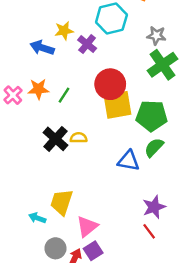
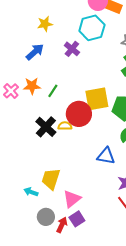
yellow star: (64, 31) -> (45, 24), moved
blue arrow: (42, 48) -> (35, 52), turned 120
red circle: (110, 84) -> (79, 114), moved
blue triangle: (128, 161) -> (106, 156), moved

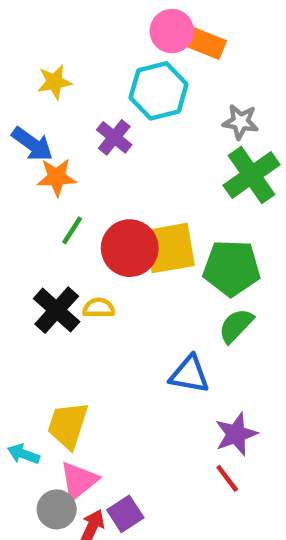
blue arrow: (35, 52) -> (32, 144), turned 78
orange star: (32, 86) -> (57, 177), moved
red circle: (79, 114) -> (130, 248), moved
pink triangle: (72, 199) -> (79, 481), moved

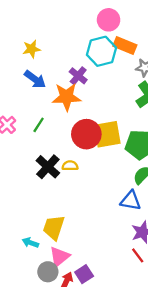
orange rectangle: (203, 42) -> (125, 45), moved
yellow star: (54, 82) -> (32, 49), moved
orange star: (57, 177) -> (67, 97), moved, size x1.4
green line: (72, 230) -> (39, 125), moved
blue triangle: (190, 374) -> (131, 201), moved

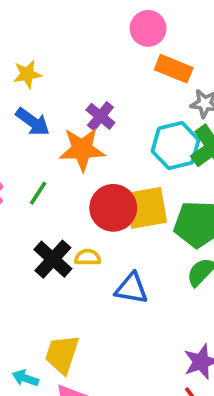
cyan hexagon: (102, 51) -> (175, 146), moved
blue triangle: (131, 201) -> (132, 288), moved

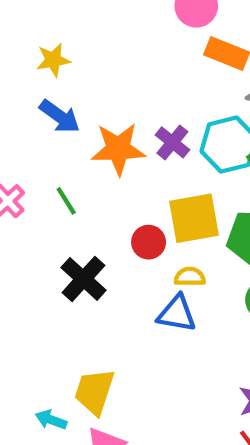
purple cross: (100, 116) -> (172, 142), moved
green line: (38, 193) -> (66, 201), turned -65
red circle: (113, 208) -> (149, 242), moved, size x0.6
yellow semicircle: (88, 257) -> (190, 277), moved

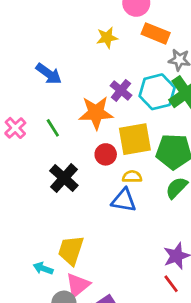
yellow star: (53, 60) -> (107, 38), moved
orange star: (118, 149) -> (96, 113), moved

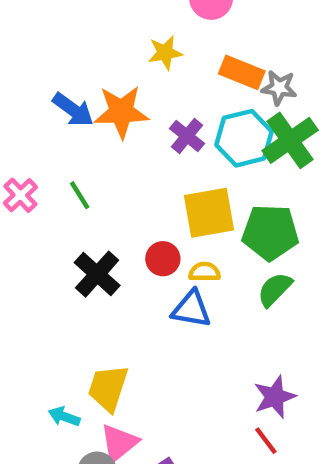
orange rectangle: (156, 33) -> (242, 72), moved
orange star: (96, 113) -> (121, 112), moved
red circle: (106, 154) -> (163, 259), moved

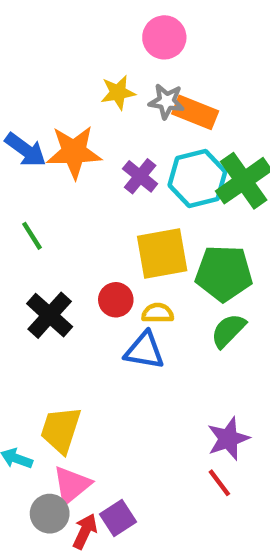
gray star: (279, 88) -> (167, 101), moved

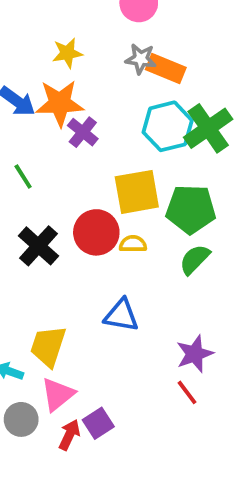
yellow star: (118, 93) -> (67, 53), moved
purple cross: (140, 176) -> (83, 132), moved
red circle: (116, 300) -> (96, 232), size x1.5
blue triangle: (144, 350) -> (121, 315), moved
gray circle: (50, 514) -> (21, 419), moved

